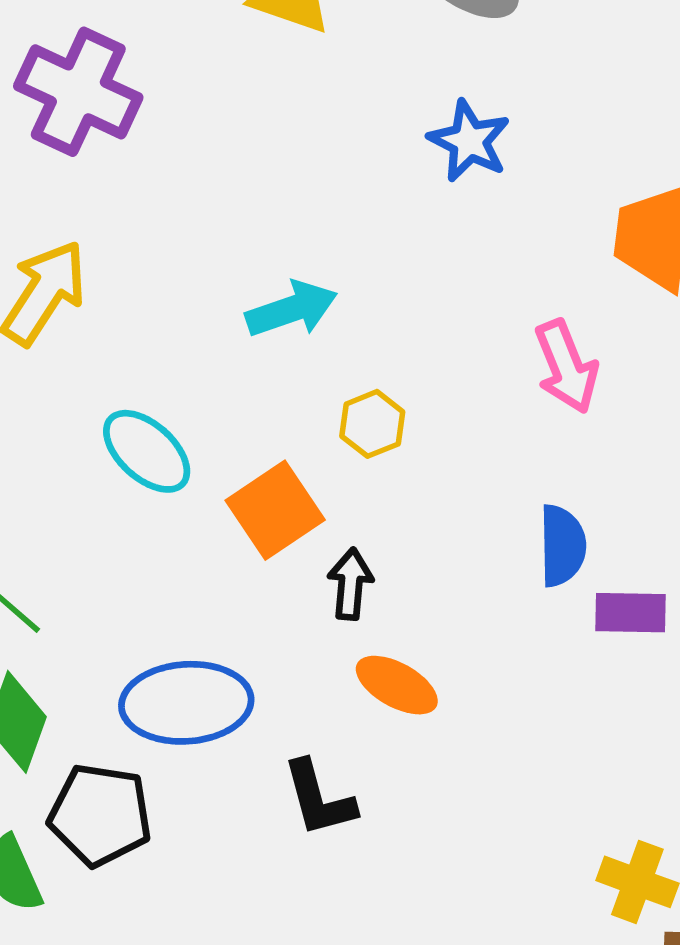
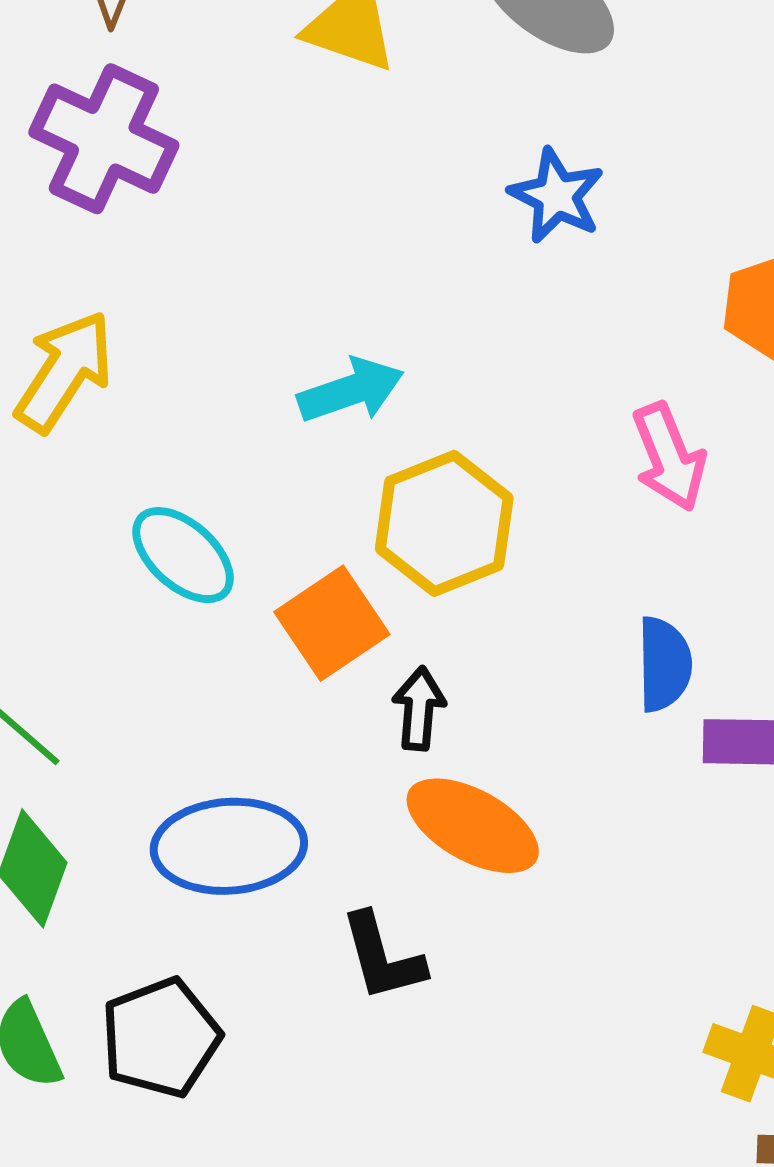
yellow hexagon: (372, 424) -> (444, 523), size x1.8
orange ellipse: (397, 685) -> (473, 826), size x1.4
black pentagon: (100, 815) -> (161, 1038), moved, turned -30

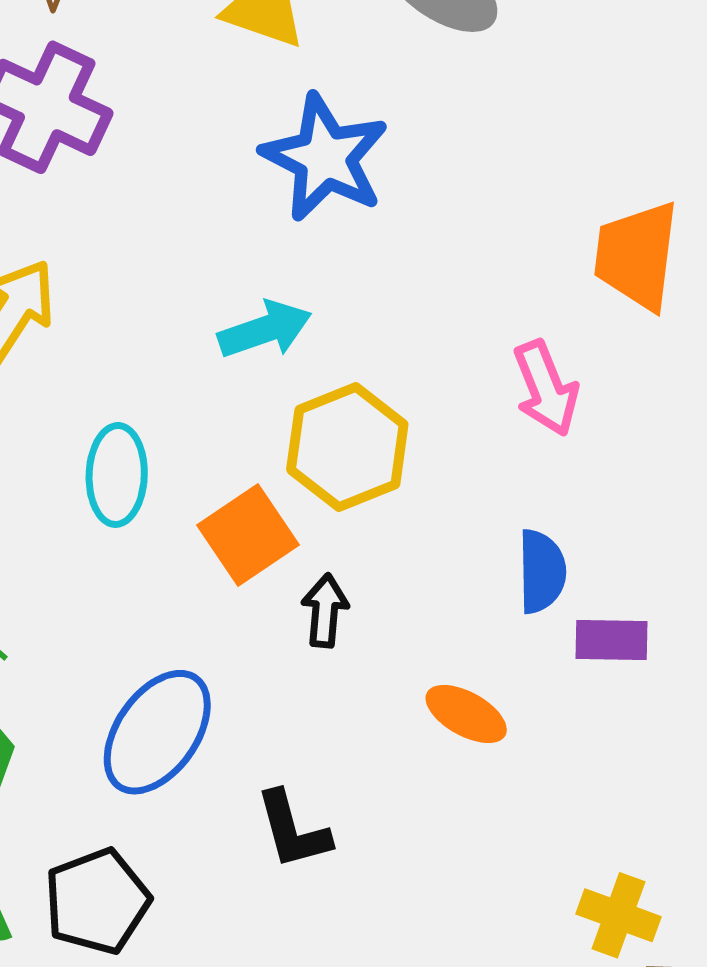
blue star: (557, 196) -> (325, 158), moved, size x1.5
cyan ellipse: (183, 555) -> (117, 475), turned 50
orange ellipse: (473, 826) -> (466, 714), moved, size x0.7
blue ellipse: (229, 846) -> (157, 732), turned -51

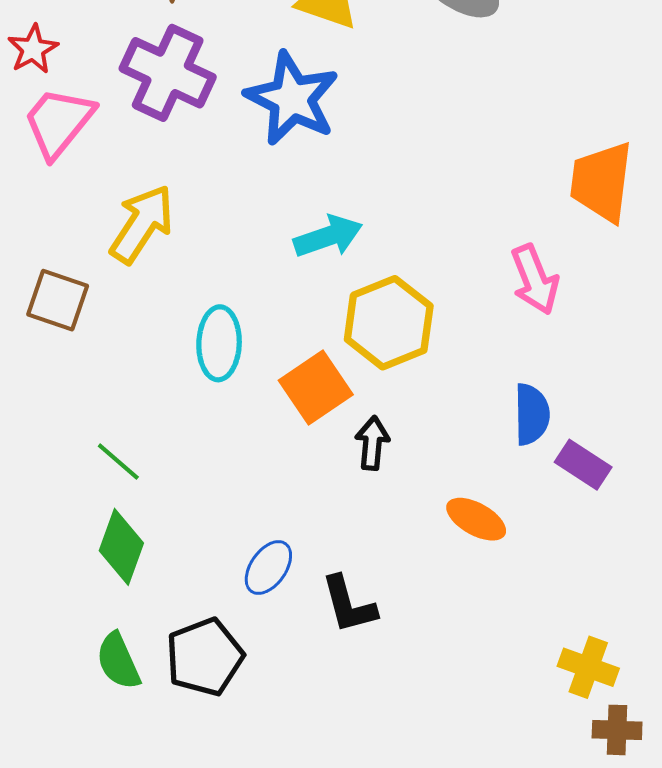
blue star: (325, 158) -> (292, 99), moved
purple rectangle: (612, 640) -> (583, 465), turned 32
blue ellipse: (157, 732) -> (268, 567), moved, size x0.6

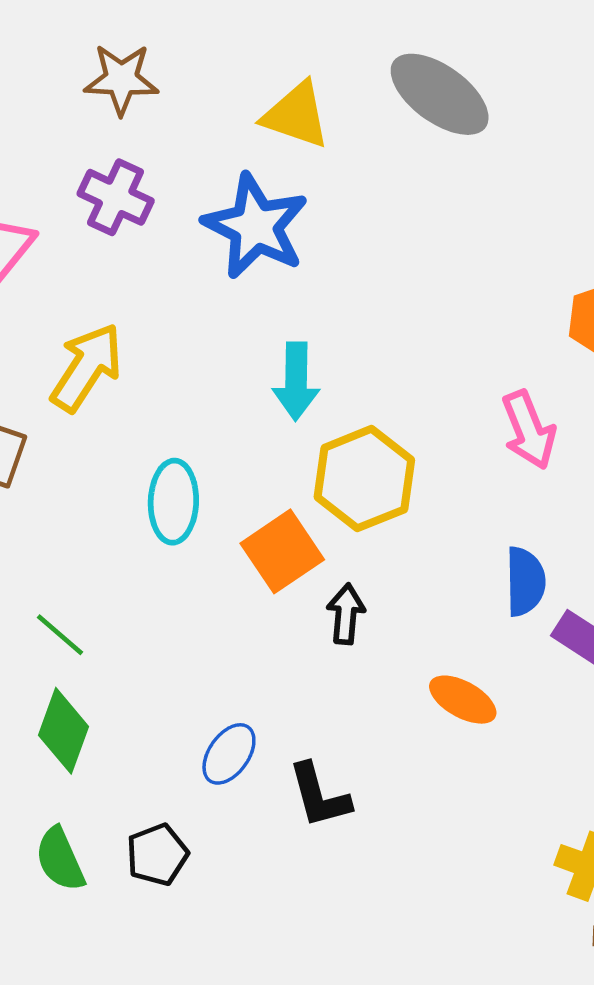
purple cross: (168, 73) -> (116, 197), size x0.7
cyan arrow: (328, 236) -> (296, 381), turned 110
black pentagon: (205, 657) -> (157, 855), size x0.7

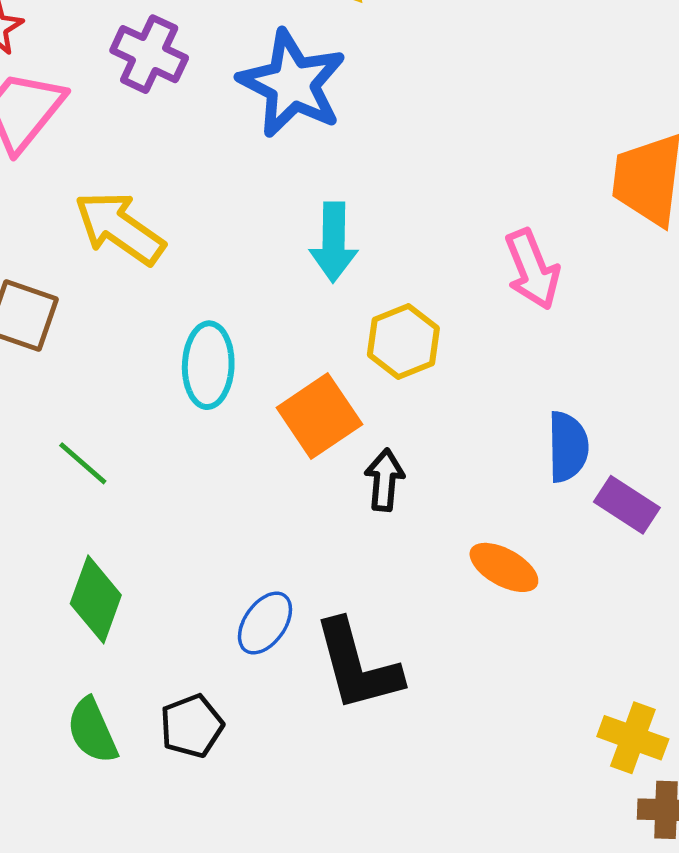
yellow arrow: (87, 367) -> (119, 228), turned -88
pink arrow: (529, 430) -> (532, 269), moved
yellow hexagon: (364, 479) -> (403, 342), size x0.7
green line: (60, 635) -> (83, 463), moved
black L-shape: (319, 796) -> (357, 666), size x1.4

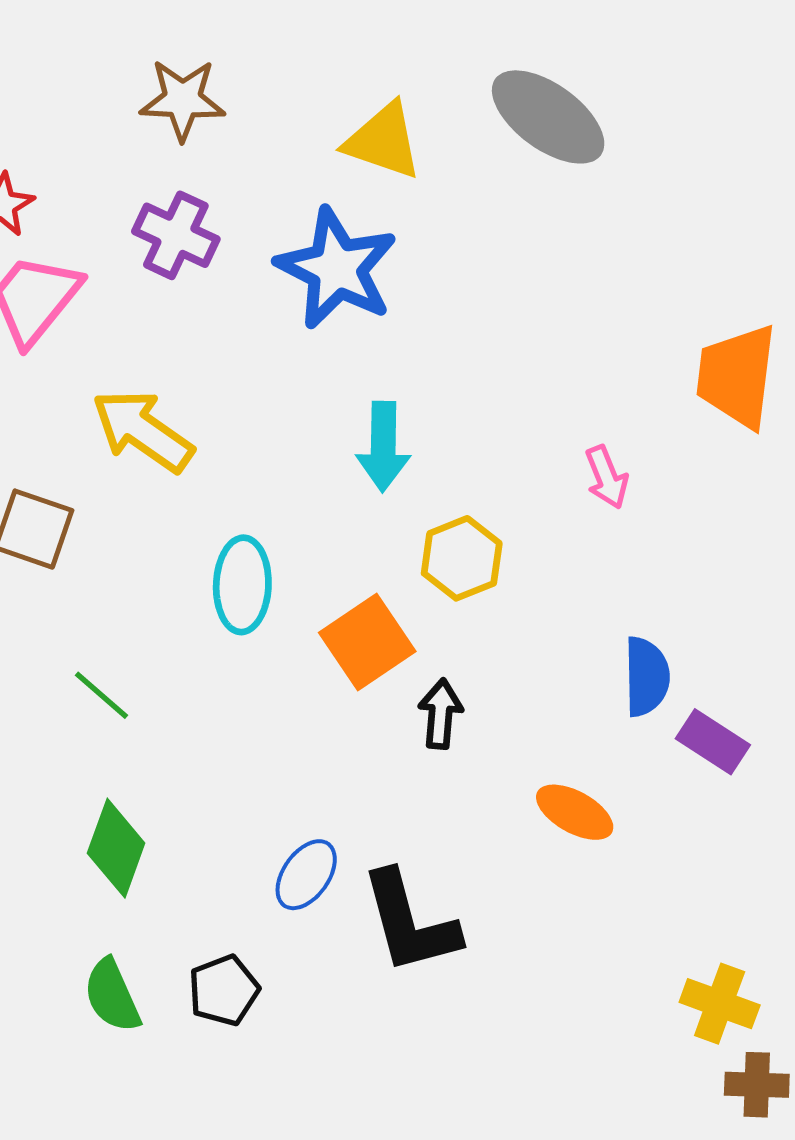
pink arrow: (532, 269) -> (607, 477), size x0.7

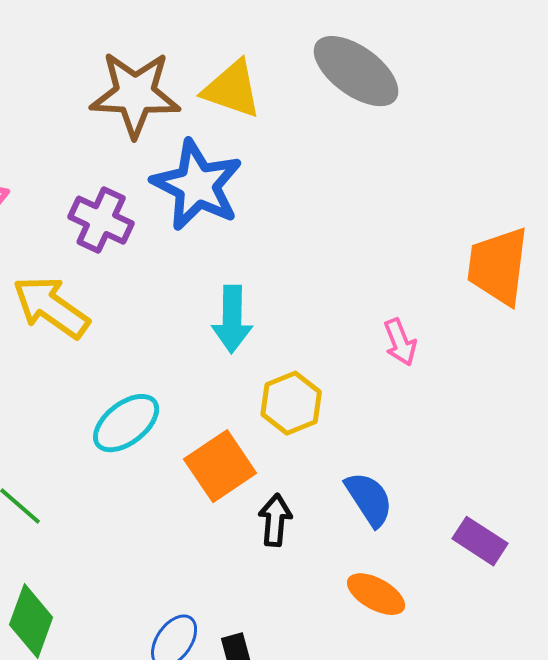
brown star: (183, 100) -> (135, 94), moved, size x1.4
purple cross: (176, 235) -> (101, 220), moved
cyan ellipse: (242, 585) -> (126, 423), turned 50
blue semicircle: (646, 677) -> (369, 499), moved, turned -32

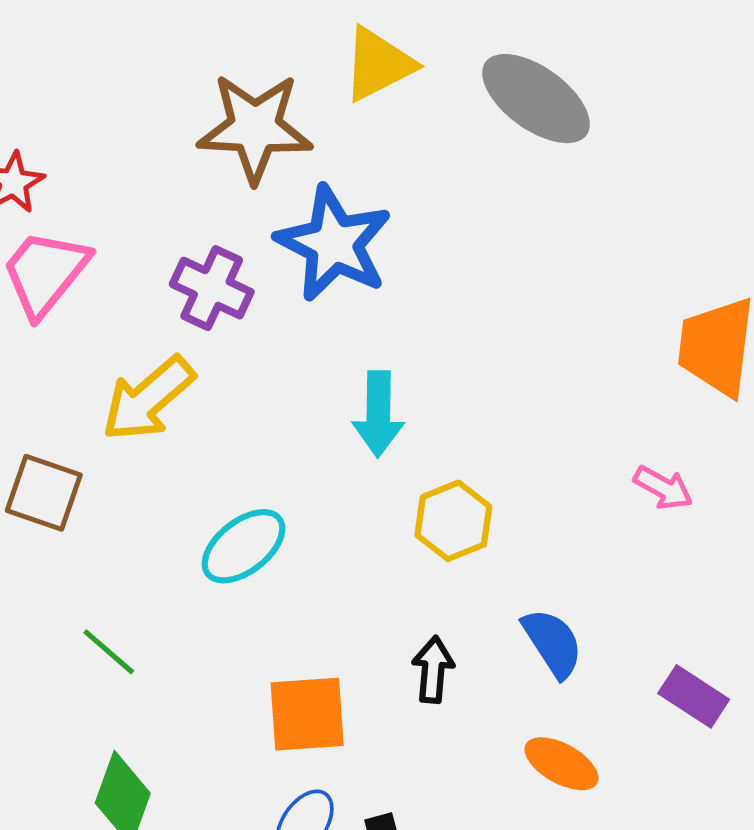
yellow triangle: (232, 89) -> (378, 64), moved, turned -46
yellow arrow: (51, 307) -> (148, 399), turned -76
pink arrow: (400, 342) -> (663, 488), moved, turned -39
orange square: (220, 466) -> (307, 714), moved, turned 30

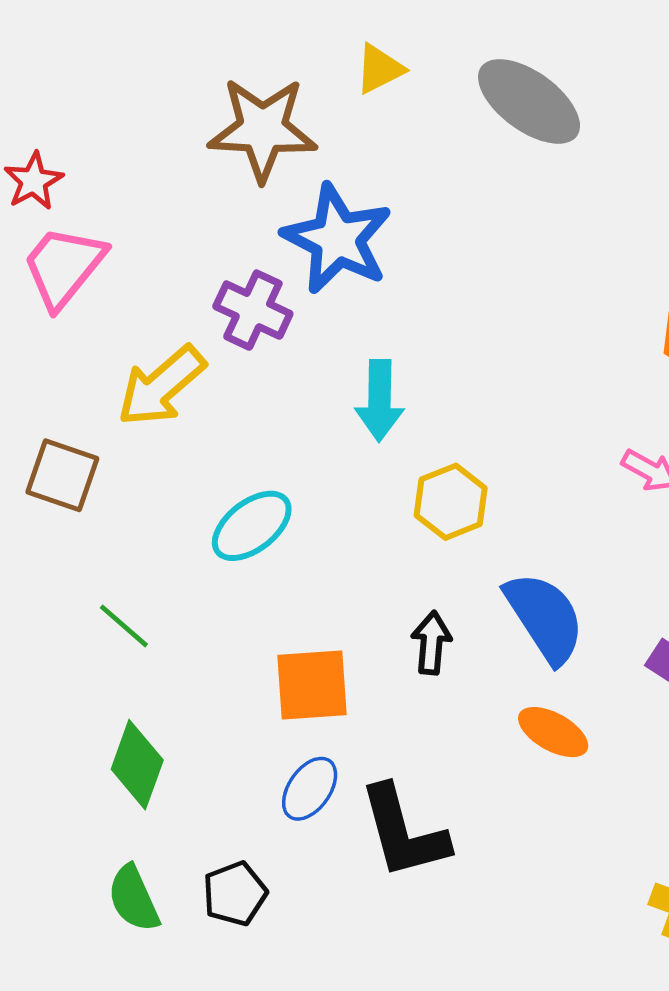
yellow triangle: (378, 64) -> (380, 69), size x0.7
purple cross: (212, 288) -> (253, 310), moved
blue semicircle: (553, 643) -> (545, 618), size x1.4

